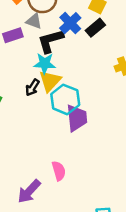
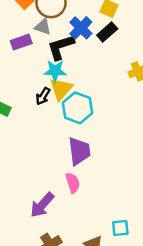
purple trapezoid: (77, 118) -> (79, 151), moved

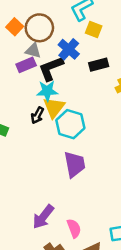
black rectangle: (107, 32) -> (99, 65), moved, turned 30
purple rectangle: (21, 42) -> (26, 65), moved
pink semicircle: (73, 183) -> (74, 228), moved

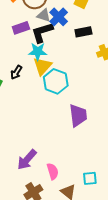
gray triangle: (33, 51) -> (44, 15), moved
black arrow: (37, 115) -> (16, 72), moved
purple trapezoid: (75, 164) -> (78, 115), moved

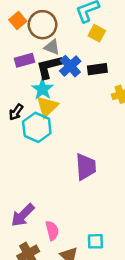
blue cross: (59, 17) -> (70, 66), moved
cyan star: (38, 52) -> (42, 89), turned 30
cyan hexagon: (56, 81) -> (37, 127), moved

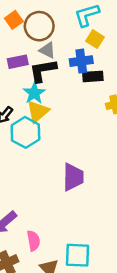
blue cross: (70, 66) -> (81, 61), moved, turned 30
cyan square: (95, 241) -> (78, 255), size x1.5

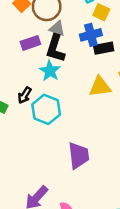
black L-shape: (43, 71) -> (55, 48), turned -56
yellow triangle: (38, 112) -> (100, 87), moved, turned 40
purple trapezoid: (73, 177) -> (79, 155), moved

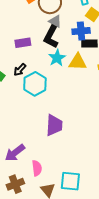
purple rectangle: (30, 43) -> (23, 43), moved
cyan star: (50, 71) -> (57, 58), moved
yellow triangle: (100, 87) -> (78, 62), moved

